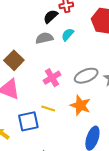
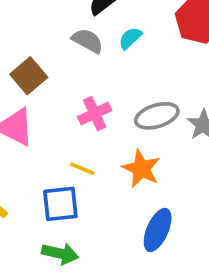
gray semicircle: (44, 38) -> (88, 41), turned 36
blue square: (28, 121) -> (60, 204), moved

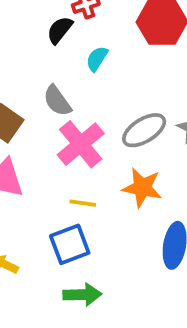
gray semicircle: (88, 41) -> (57, 101), moved, turned -140
pink cross: (95, 114) -> (81, 144), size x1.4

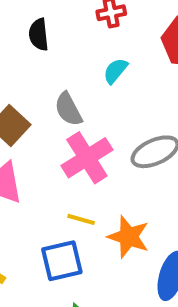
black semicircle: (60, 30) -> (39, 35), moved, turned -52
orange star: (142, 188) -> (128, 237), moved

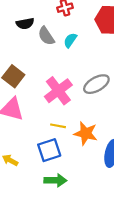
black semicircle: (39, 35) -> (25, 24), turned -90
gray semicircle: (68, 109) -> (46, 36), moved

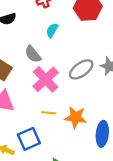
gray semicircle: (46, 36) -> (33, 54), moved
blue square: (49, 150) -> (29, 139), moved

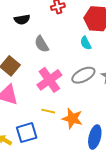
cyan semicircle: (52, 30) -> (86, 43), moved, turned -64
gray semicircle: (33, 54) -> (42, 44), moved

